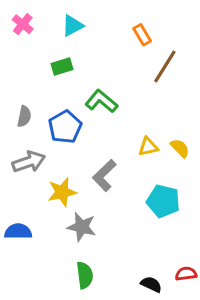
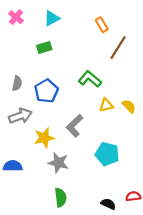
green L-shape: (101, 101) -> (90, 79), moved
cyan pentagon: (163, 201) -> (107, 154), moved

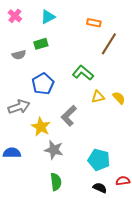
orange rectangle: (102, 25) -> (94, 23), turned -48
gray semicircle: (17, 83) -> (19, 55), moved, turned 64
yellow star: (44, 138) -> (41, 127), turned -30
cyan pentagon: (107, 154) -> (99, 160), moved

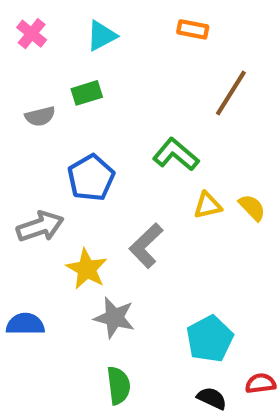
orange rectangle: (94, 23) -> (193, 29), moved
cyan pentagon: (99, 160) -> (210, 339), turned 30

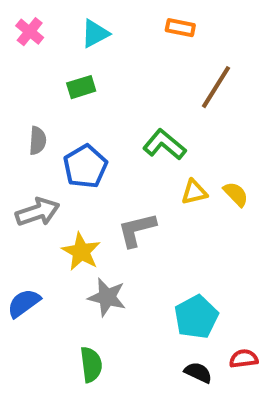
gray semicircle: (40, 116) -> (38, 141), moved, turned -72
gray L-shape: (146, 246) -> (137, 230), turned 30
blue semicircle: (25, 324) -> (24, 303), turned -36
green semicircle: (119, 386) -> (91, 365), moved

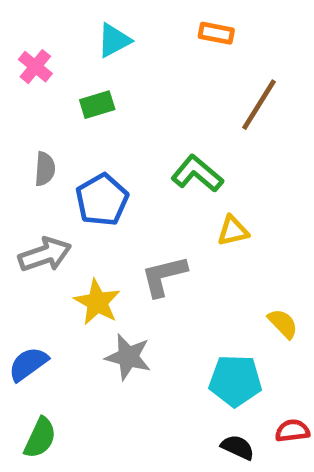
pink cross: (30, 32) -> (35, 67), moved
yellow semicircle: (236, 194) -> (283, 324), moved
cyan pentagon: (196, 317) -> (235, 381), turned 30
green semicircle: (91, 365) -> (40, 438), moved, turned 32

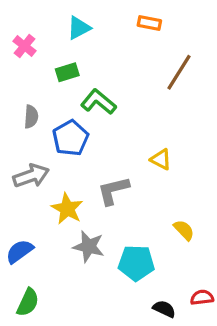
green L-shape: (197, 174) -> (98, 102), moved
yellow triangle: (233, 231) -> (161, 159), turned 40
yellow semicircle: (283, 324) -> (184, 230), moved
cyan pentagon: (235, 381) -> (136, 263), moved

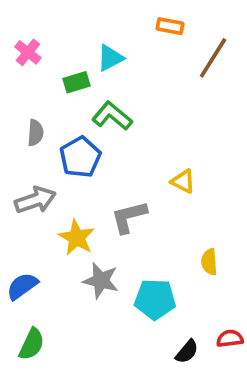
cyan triangle: (79, 28) -> (110, 58), moved
brown line: (179, 72) -> (213, 58), moved
yellow semicircle: (184, 230) -> (209, 262), turned -140
black semicircle: (164, 309) -> (187, 352), turned 105

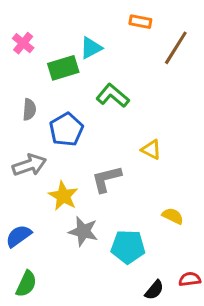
green rectangle: (77, 82) -> (63, 68), size x1.4
green L-shape: (112, 116) -> (113, 96), moved
yellow semicircle: (209, 262) -> (173, 216), turned 120

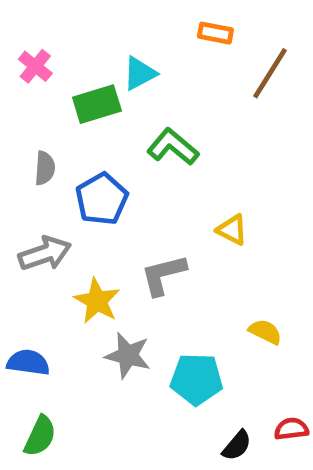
blue semicircle: (19, 236) -> (28, 363), turned 44

